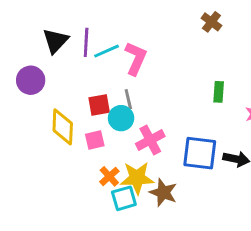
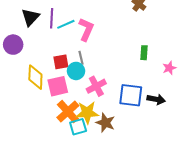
pink square: (95, 140) -> (58, 86), size x1.5
orange cross: (109, 176) -> (68, 112), size x1.6

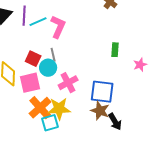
red square: (61, 62) -> (33, 59), turned 35
black arrow: (156, 99) -> (115, 122), moved, turned 48
brown star: (105, 123) -> (100, 111), moved

